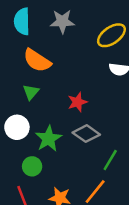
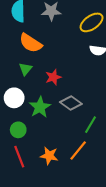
red star: (77, 102) -> (53, 77), moved
green circle: (32, 166) -> (18, 130), moved

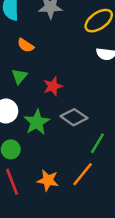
orange semicircle: (31, 43) -> (26, 45), size x0.6

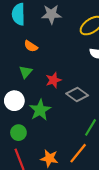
gray diamond: (74, 117) -> (77, 95), moved

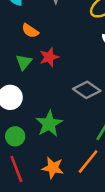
red star: (53, 80) -> (49, 57), moved
green star: (40, 110) -> (49, 124), moved

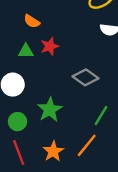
green triangle: (24, 62) -> (26, 51), turned 49
orange star: (53, 168) -> (53, 151), turned 30

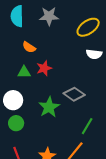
green star: (50, 110) -> (49, 107), moved
green circle: (17, 122) -> (16, 123), moved

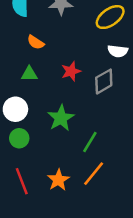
red star: (44, 68) -> (71, 71), moved
gray diamond: (74, 94) -> (104, 81), moved, turned -65
green line: (87, 126) -> (90, 142), moved

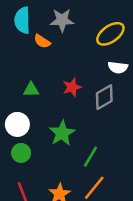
orange semicircle: (36, 42) -> (42, 41), moved

